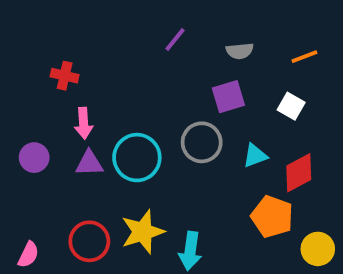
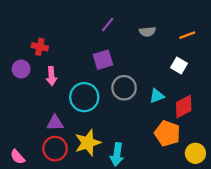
purple square: (228, 97) -> (103, 60), moved
purple circle: (34, 158) -> (21, 69), moved
purple triangle: (89, 163) -> (55, 123), moved
pink semicircle: (28, 255) -> (18, 157), turned 112

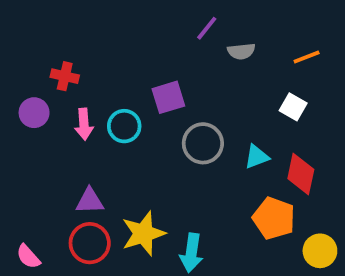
purple line: (108, 25) -> (207, 28), moved
cyan circle: (84, 97) -> (124, 126), moved, size x0.7
red diamond: (184, 106) -> (301, 174), turned -50

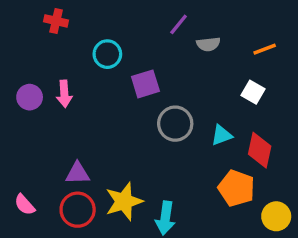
red cross: (65, 76) -> (56, 21), moved
pink arrow: (84, 124) -> (64, 94), moved
cyan circle: (124, 126) -> (107, 54), moved
pink semicircle: (28, 257) -> (25, 205), moved

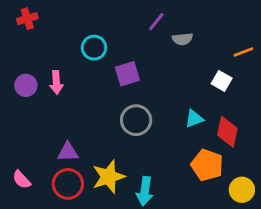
red cross: (56, 21) -> (27, 19), moved, turned -30
orange line: (265, 49) -> (243, 52), moved
gray circle: (175, 124) -> (136, 120), moved

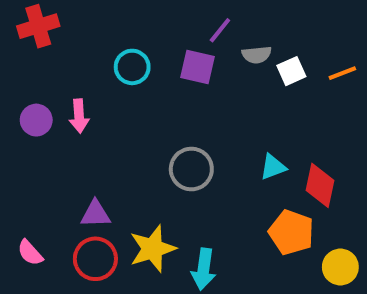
red cross: (27, 19) -> (38, 26), size x1.4
purple square: (127, 74) -> (197, 67), moved, turned 30
white square: (222, 81) -> (291, 71), moved, turned 36

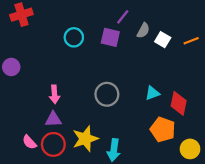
gray semicircle: (257, 55) -> (143, 31), turned -56
white square: (291, 71) -> (163, 40), turned -35
pink arrow: (79, 116) -> (54, 94), moved
purple circle: (36, 120) -> (11, 67), moved
pink semicircle: (30, 253) -> (29, 142), moved

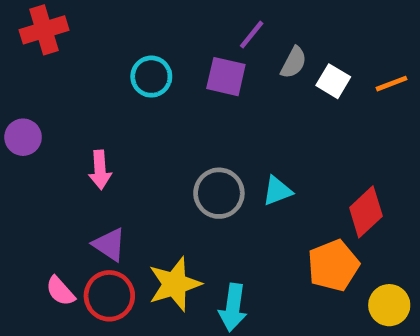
cyan triangle: (152, 93) -> (277, 191), moved
pink arrow: (54, 94) -> (100, 170), moved
red diamond: (179, 103) -> (366, 212), turned 35
purple triangle: (53, 119) -> (109, 244), turned 36
orange pentagon: (163, 130) -> (333, 265), turned 30

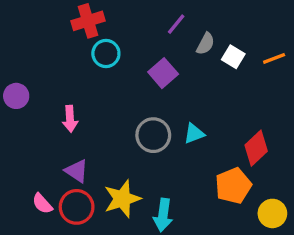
red cross: (44, 30) -> (88, 21), moved
purple square: (226, 77) -> (163, 73), moved, turned 36

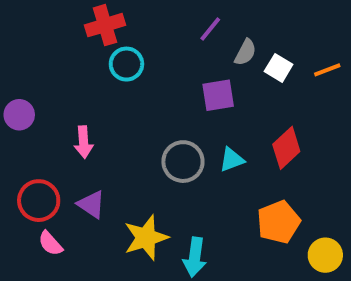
purple square: (163, 73) -> (218, 95), moved, turned 32
red diamond: (256, 148) -> (286, 148), moved
red circle: (77, 207) -> (39, 201), moved

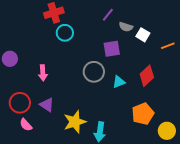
gray semicircle: (245, 52) -> (126, 27), turned 80
orange line: (327, 70) -> (168, 46), moved
gray circle: (183, 162) -> (94, 72), moved

